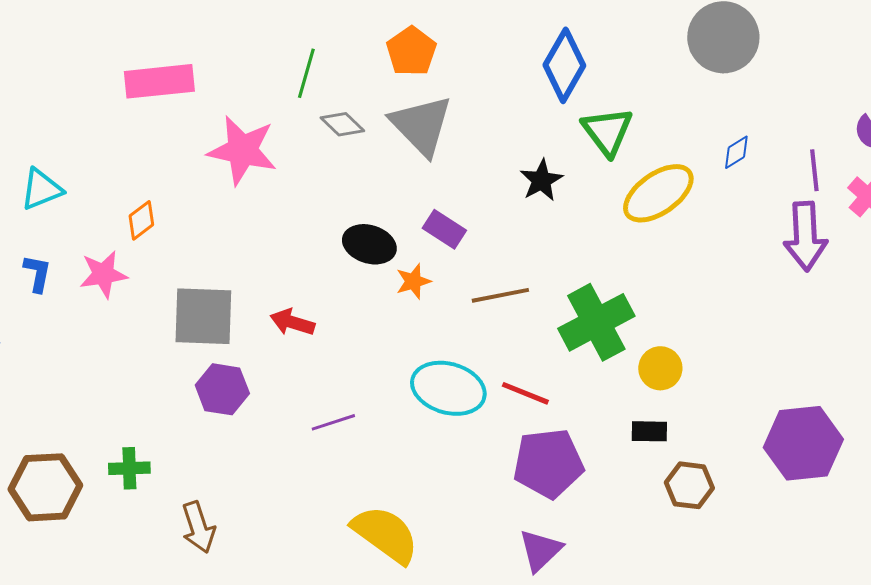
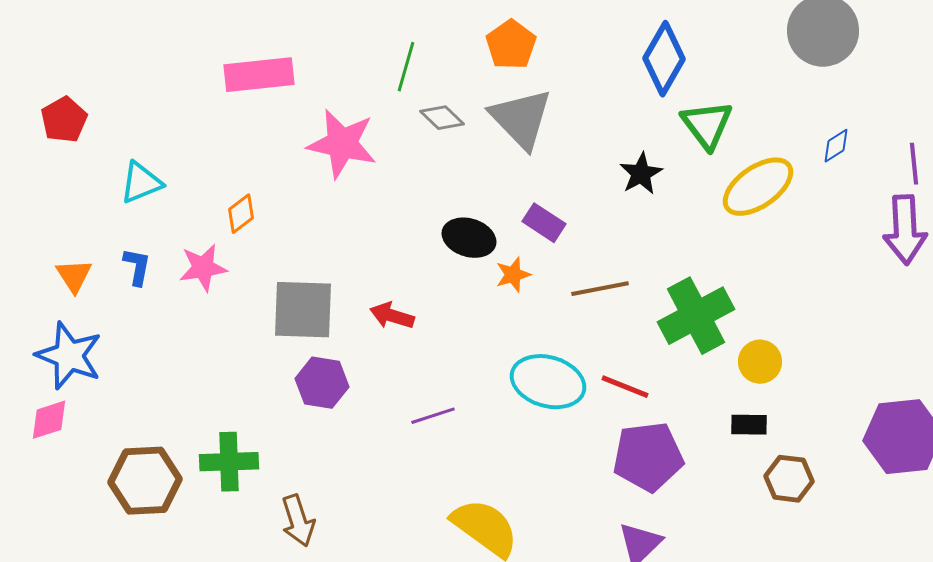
green cross: (129, 468) -> (229, 462), size x1.4

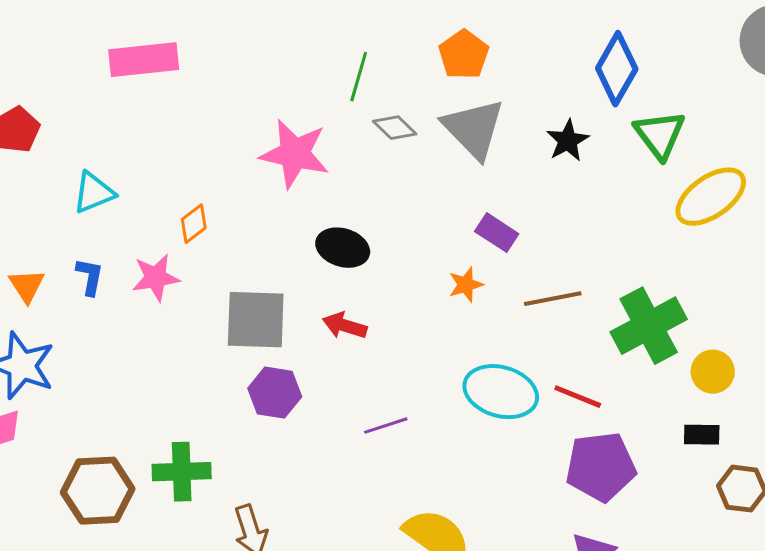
pink rectangle: (259, 75) -> (144, 60), moved
black star: (641, 174) -> (568, 141), moved
black ellipse: (469, 238) -> (343, 248), moved

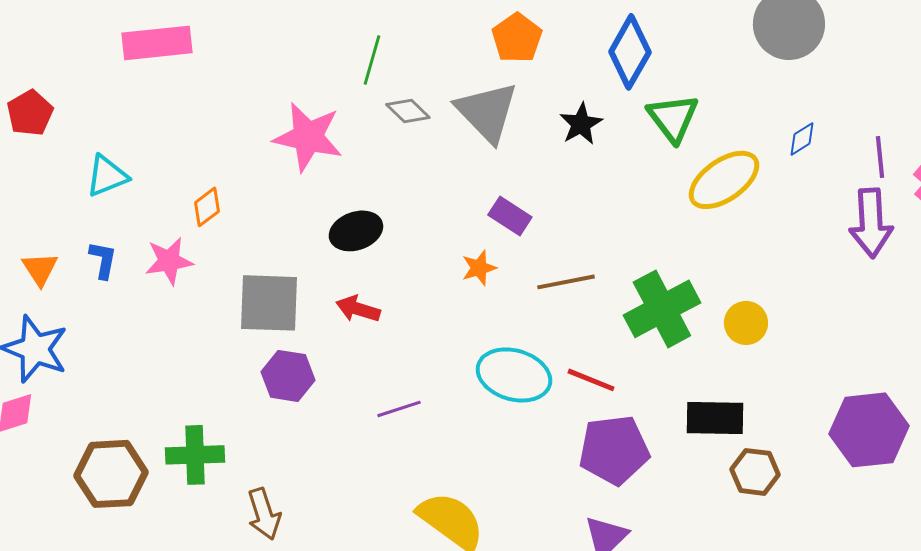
orange pentagon: (464, 55) -> (517, 38), moved
black ellipse: (343, 248) -> (356, 231), turned -36
yellow circle: (713, 372) -> (746, 323), moved
black rectangle: (702, 435) -> (715, 418), size x1.6

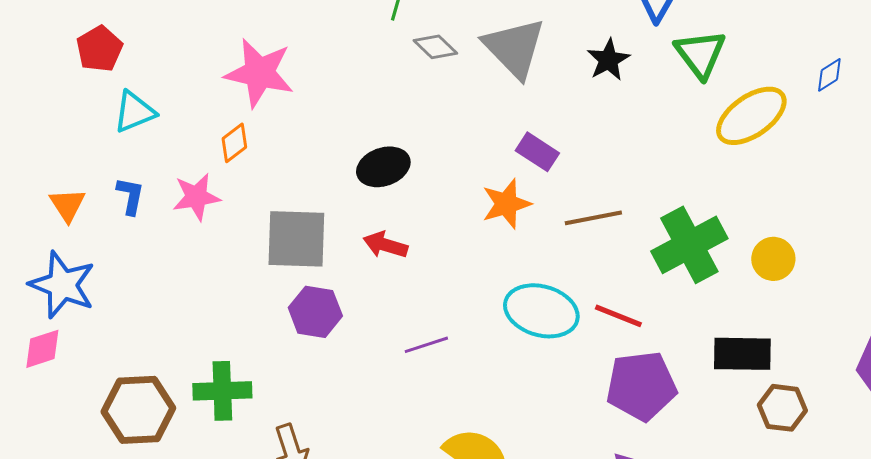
red pentagon: (30, 113) -> (99, 49), moved
pink star: (308, 137) -> (259, 73), moved
orange star: (479, 268) -> (506, 204), size x1.4

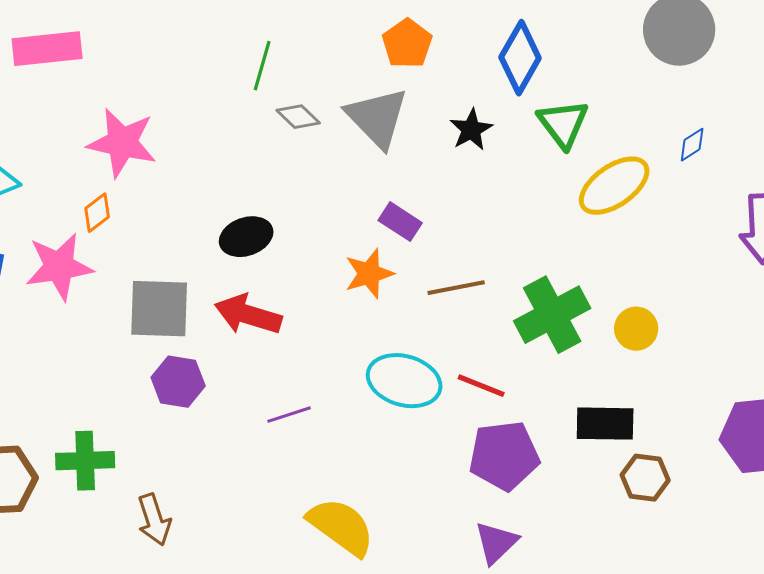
pink star: (196, 197) -> (59, 267), size x1.4
red arrow: (385, 245) -> (248, 315), size x1.5

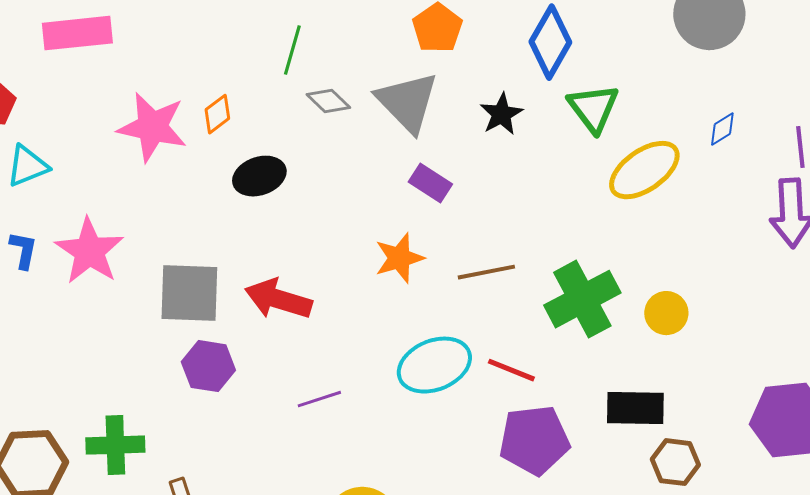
orange diamond: (97, 213) -> (217, 114), moved
purple rectangle: (400, 222) -> (430, 183), moved
black ellipse: (246, 237) -> (259, 176), moved
pink star: (59, 267) -> (89, 251), turned -30
cyan ellipse: (404, 381) -> (434, 365), turned -38

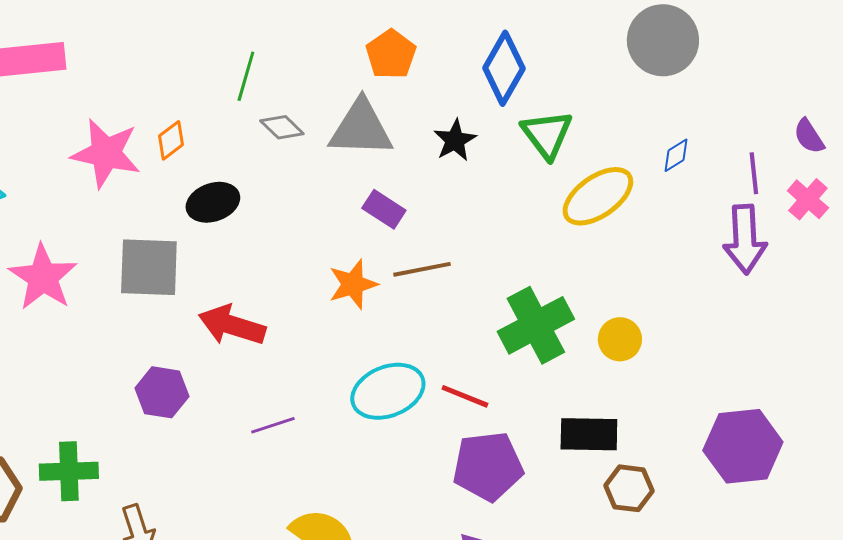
gray triangle: (407, 102) -> (361, 128), turned -44
brown line: (486, 272) -> (422, 269), moved
gray square: (189, 293) -> (149, 267), moved

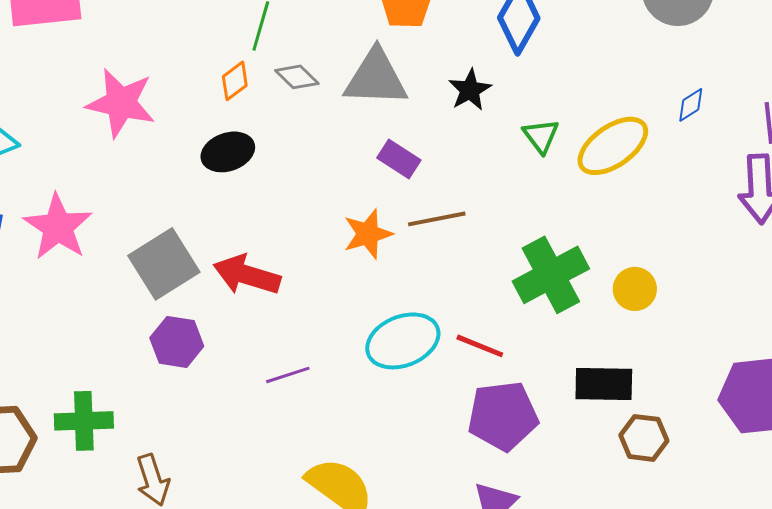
green triangle: (547, 134) -> (541, 136), moved, size x0.7
orange diamond: (171, 140) -> (235, 81), moved
gray square: (149, 267) -> (164, 264), moved, turned -34

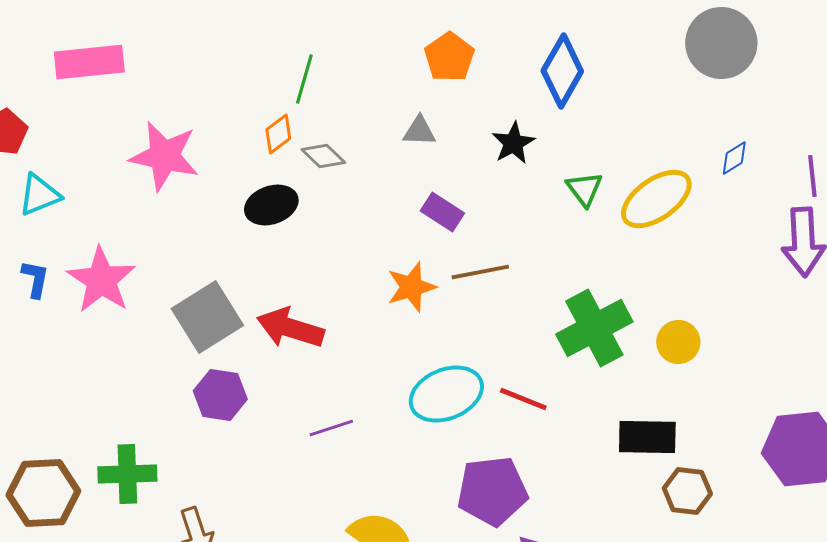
gray diamond: (297, 77) -> (323, 156), moved
gray triangle: (376, 78) -> (419, 131), size x0.5
purple pentagon: (503, 416) -> (492, 491), moved

